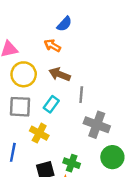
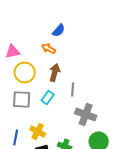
brown arrow: (60, 74) -> (55, 72), turned 84
yellow cross: (39, 133) -> (38, 131), moved

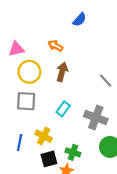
blue semicircle: (59, 30) -> (79, 20), moved
gray line: (73, 89) -> (106, 81), moved, turned -48
cyan rectangle: (48, 97) -> (63, 109), moved

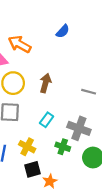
orange arrow: (56, 46) -> (20, 44), moved, size x1.5
gray line: (106, 81) -> (89, 92), turned -32
green cross: (73, 152) -> (63, 147), moved

